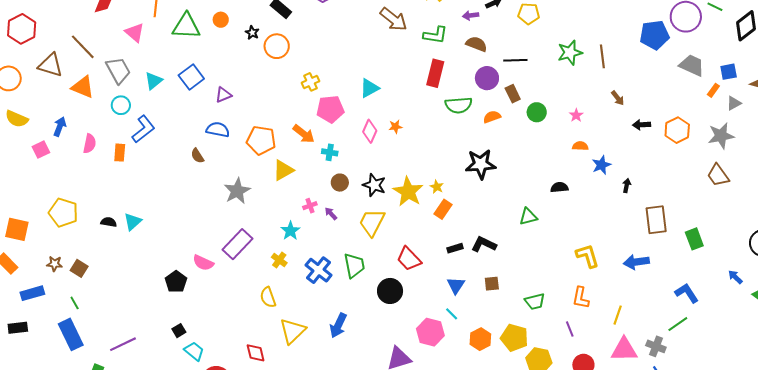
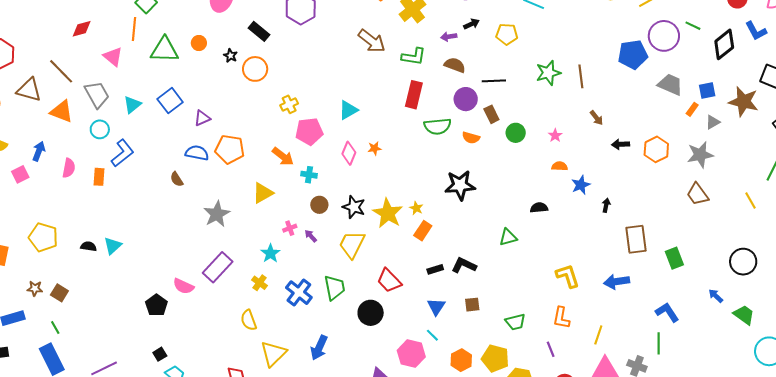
orange semicircle: (492, 117) -> (471, 138), turned -144
orange pentagon: (261, 140) -> (230, 149), moved
green line: (678, 324) -> (659, 343), turned -55

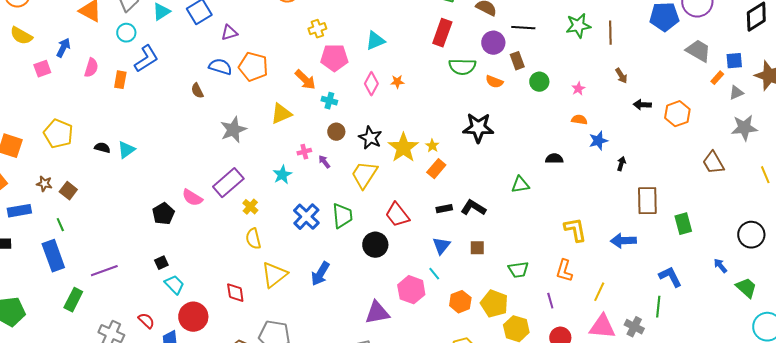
gray star: (700, 155) -> (744, 128), moved
yellow cross: (260, 283) -> (250, 207), moved

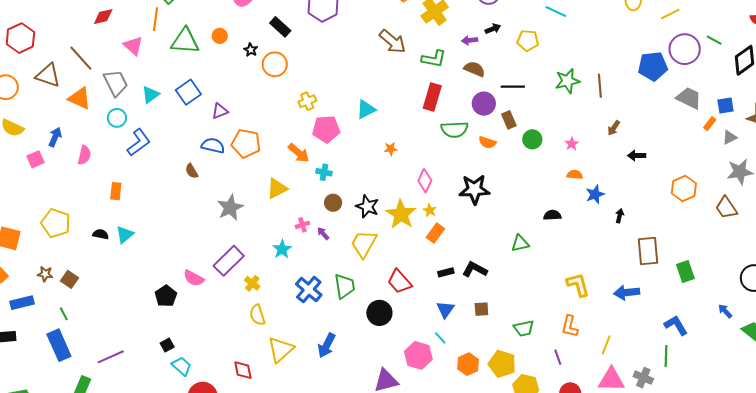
brown arrow: (621, 76) -> (614, 128), turned 70
orange rectangle: (120, 80) -> (116, 191), moved
pink diamond: (371, 84) -> (425, 181), moved
orange hexagon: (677, 114) -> (684, 188), moved
brown trapezoid: (713, 163) -> (726, 208), moved

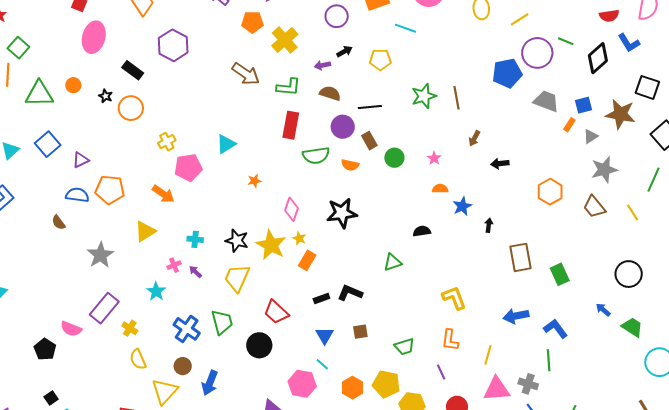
cyan cross: (324, 172) -> (195, 239), moved
brown circle: (333, 203) -> (183, 366), moved
blue arrow: (627, 292) -> (516, 316), moved

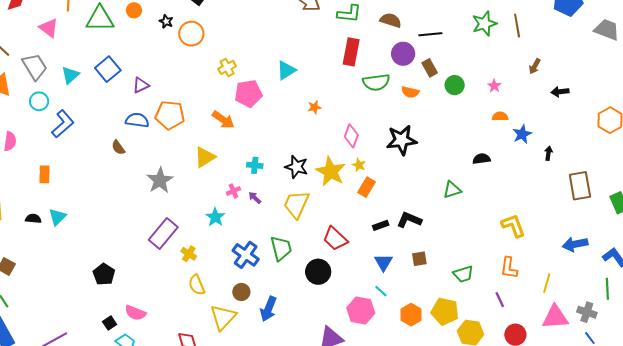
pink semicircle: (71, 329) -> (135, 313), moved

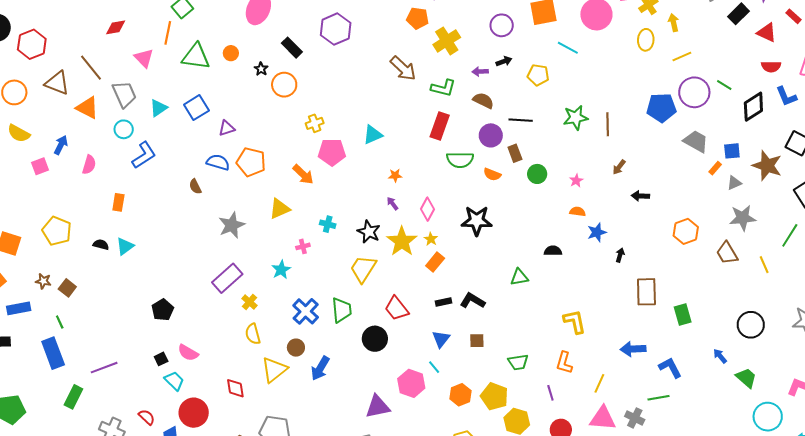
purple arrow: (255, 198) -> (392, 203), moved
green line: (607, 289) -> (659, 398), turned 75

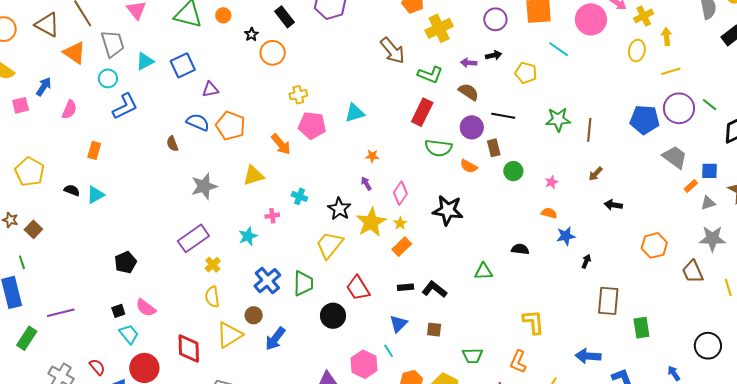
red diamond: (235, 388) -> (189, 349), size x1.4

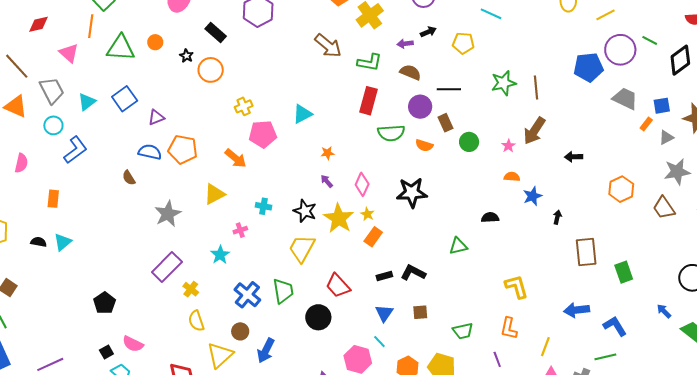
brown arrow: (596, 174) -> (534, 131), moved, size x1.8

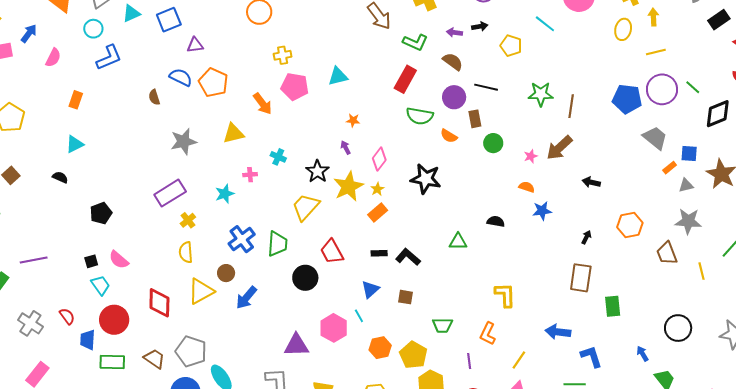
black arrow: (557, 217) -> (586, 237), moved
black semicircle: (39, 242) -> (60, 177), moved

